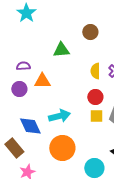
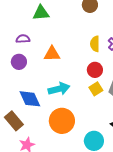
green triangle: (61, 50) -> (41, 13), moved
orange triangle: (42, 81) -> (52, 54), moved
yellow square: (96, 116) -> (96, 89), turned -32

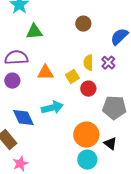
purple semicircle: (23, 39) -> (16, 58), size x1.6
yellow square: (96, 89) -> (72, 77), moved
orange circle: (62, 121) -> (86, 135), moved

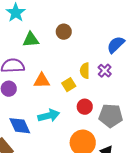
brown circle: (83, 24) -> (64, 32), moved
red circle: (88, 89) -> (85, 107), moved

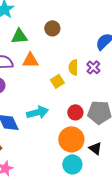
orange triangle: (42, 81) -> (30, 60), moved
red circle: (85, 107) -> (75, 112), moved

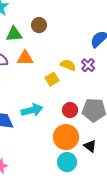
brown circle: (52, 28) -> (39, 25), moved
yellow semicircle: (73, 67) -> (68, 65), turned 112

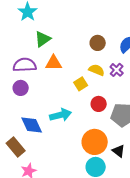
brown circle: (39, 25) -> (98, 43), moved
green triangle: (14, 34) -> (43, 39), turned -30
red circle: (70, 110) -> (99, 104), moved

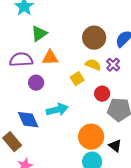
brown circle: (98, 43) -> (94, 38), size x1.5
purple circle: (21, 88) -> (36, 83), moved
red circle: (99, 104) -> (102, 94), moved

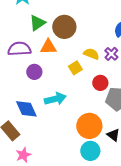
brown circle: (94, 38) -> (64, 27), moved

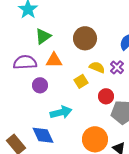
brown circle: (64, 27) -> (85, 38), moved
blue diamond: (26, 109) -> (43, 135), moved

